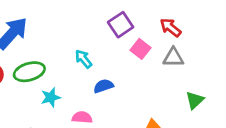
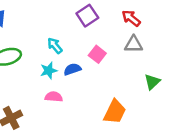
pink square: (141, 49) -> (97, 54), moved
cyan star: (51, 97) -> (49, 71), moved

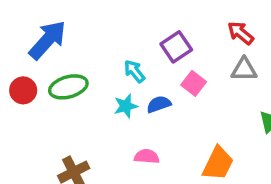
purple square: (87, 16) -> (176, 47), moved
pink semicircle: (54, 97) -> (147, 156), moved

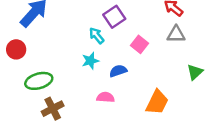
purple square: (176, 47) -> (114, 17), moved
green ellipse: (68, 87) -> (39, 81), moved
blue semicircle: (159, 104) -> (118, 71), moved

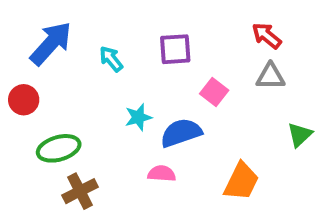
purple square: (114, 17) -> (175, 49), turned 30
cyan arrow: (97, 36) -> (111, 59), moved
blue semicircle: (118, 71) -> (181, 133), size x1.5

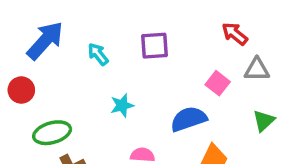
gray triangle: (270, 76) -> (257, 70), moved
pink square: (214, 92) -> (218, 83), moved
blue semicircle: (181, 133) -> (189, 119), moved

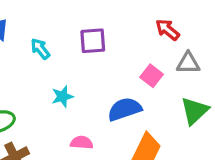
green triangle: (264, 121) -> (195, 111), size x1.4

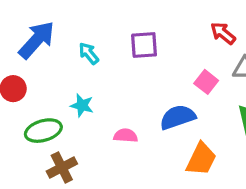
cyan star: (63, 96) -> (82, 105), moved, turned 30
pink semicircle: (82, 143) -> (126, 136), moved

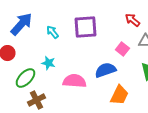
purple square: (144, 45) -> (85, 27), size x1.4
green ellipse: (43, 131) -> (25, 78), turned -30
pink semicircle: (126, 136) -> (74, 81), size x1.6

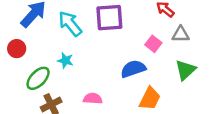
cyan arrow: (52, 32) -> (70, 24), size x1.6
pink semicircle: (74, 81) -> (93, 99), moved, size x0.7

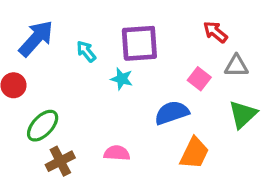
cyan arrow: (70, 24) -> (86, 51), size x0.6
cyan star: (65, 60) -> (122, 79), moved

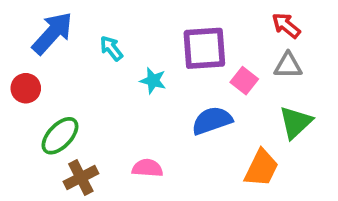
red arrow: (215, 32) -> (286, 26), moved
purple square: (139, 43) -> (204, 48), moved
orange trapezoid: (194, 153) -> (261, 168), moved

